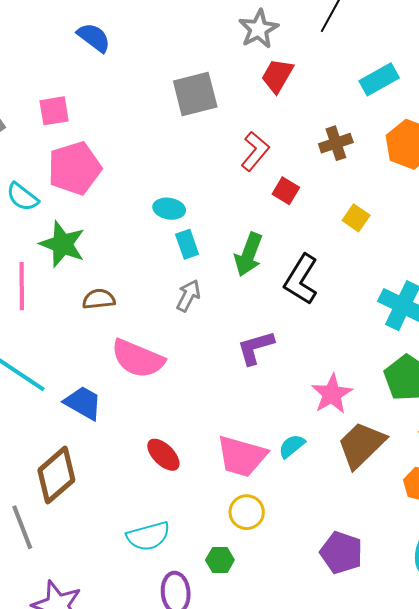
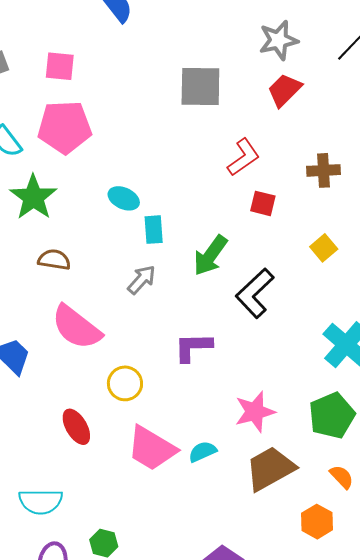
red square: (286, 191) -> (263, 203), turned -32
cyan ellipse: (169, 209) -> (124, 198), moved
yellow circle: (247, 512) -> (125, 383), moved

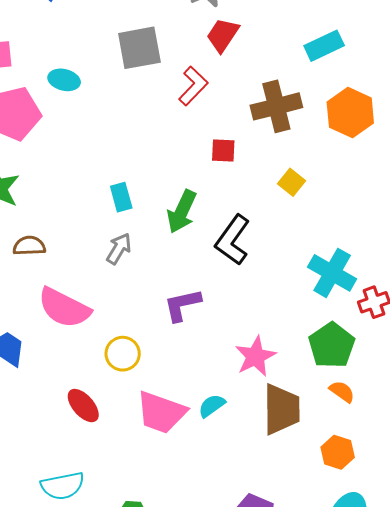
red L-shape: (243, 157) -> (193, 86), moved
brown cross: (324, 170) -> (276, 106), size x1.5
cyan ellipse: (124, 198) -> (64, 80), moved
brown trapezoid: (270, 469) -> (281, 409), turned 130
orange semicircle: (342, 477) -> (342, 392), moved

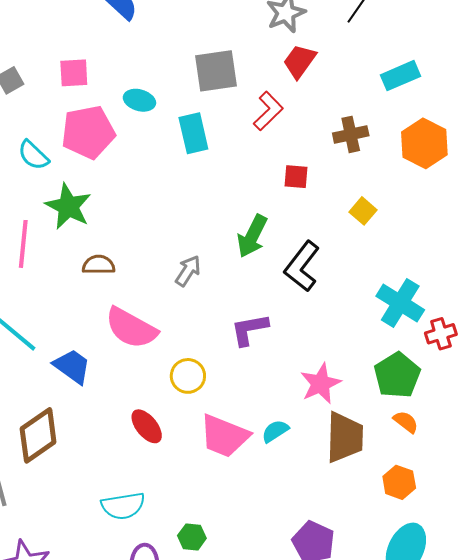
brown cross: (276, 106) -> (351, 134), size x0.7
cyan rectangle: (121, 197) -> (193, 133), moved, size x1.4

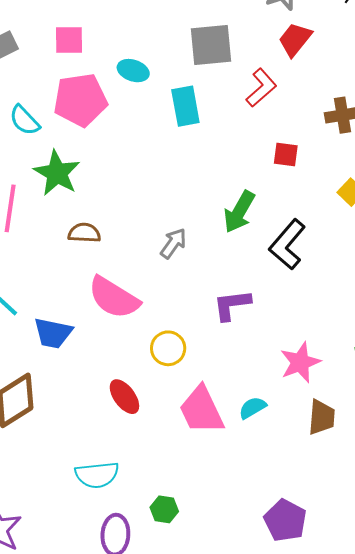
blue trapezoid: (72, 366) -> (53, 333), turned 153
pink trapezoid: (224, 436) -> (202, 410), turned 40
brown trapezoid: (345, 437) -> (322, 417), size x0.7

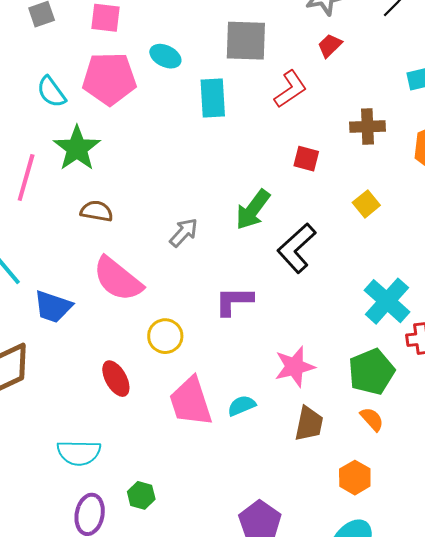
red trapezoid: (295, 39) -> (330, 46), size x0.7

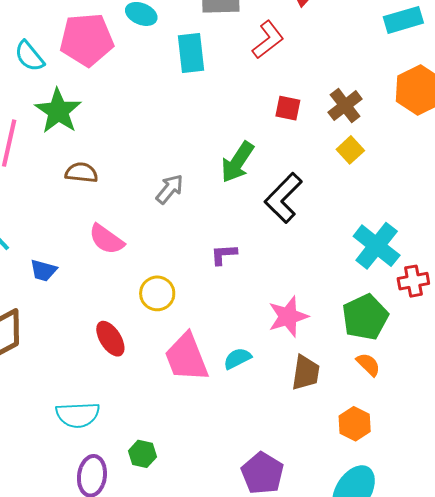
brown cross: (367, 127) -> (345, 106), moved, turned -32
pink semicircle: (118, 279) -> (106, 239), size x0.7
purple L-shape: (234, 301) -> (224, 254), size x0.7
blue trapezoid: (53, 307) -> (43, 270), size x0.7

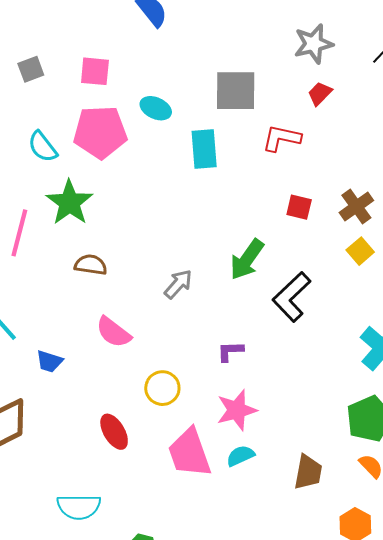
red L-shape: (268, 40) -> (281, 138), turned -132
pink star: (288, 316) -> (237, 410), moved

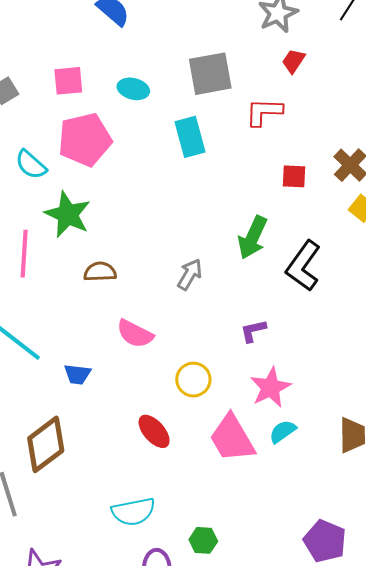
cyan ellipse: (156, 108) -> (133, 89), moved

